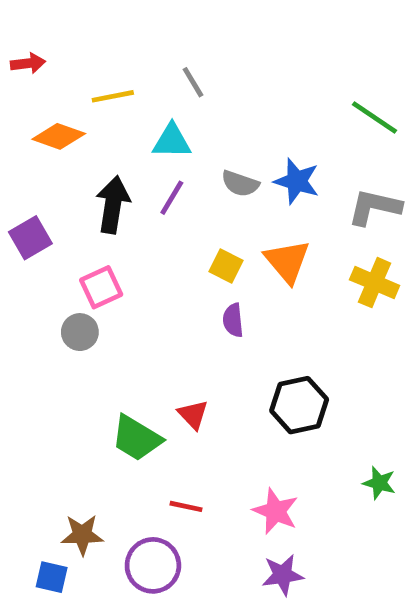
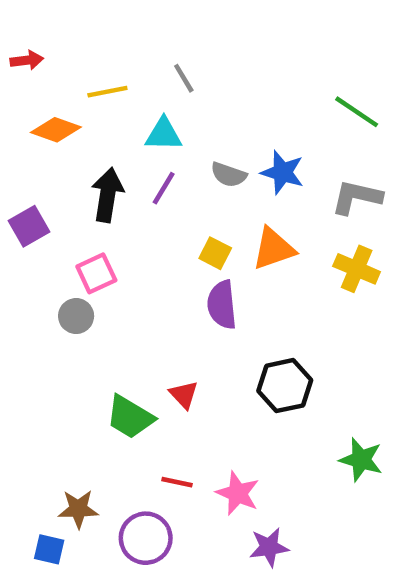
orange triangle: (287, 261) -> (274, 249), turned 51
purple semicircle: (233, 320) -> (222, 305), size x1.5
green star: (379, 483) -> (361, 460), size x1.4
pink star: (276, 511) -> (238, 493), moved

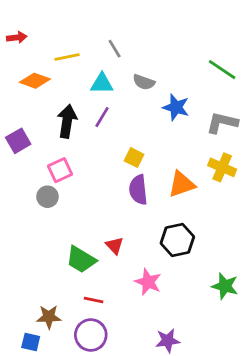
gray semicircle: (229, 175) -> (144, 82), moved
orange triangle: (274, 249) -> (182, 184), moved
red line: (177, 482) -> (94, 300), moved
pink star: (238, 493) -> (148, 282), moved

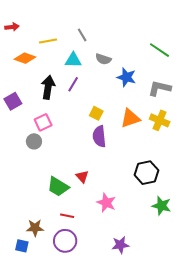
orange triangle: (182, 184) -> (130, 118), moved
black hexagon: (177, 240) -> (146, 173), moved

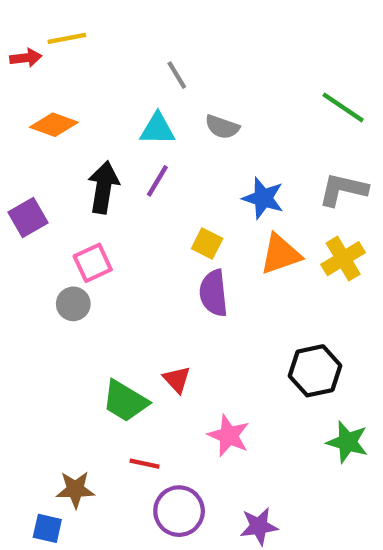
yellow line: (48, 41) -> (67, 38), moved
blue star: (126, 77) -> (263, 198), moved
yellow cross: (160, 120) -> (343, 259), turned 36
purple circle: (65, 241) -> (179, 511), moved

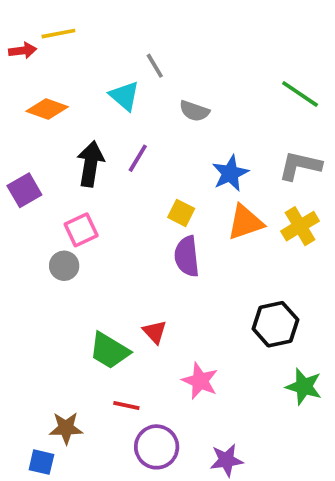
cyan triangle: (157, 129) -> (125, 96), moved, turned 40
blue star: (263, 198) -> (230, 173), turned 30

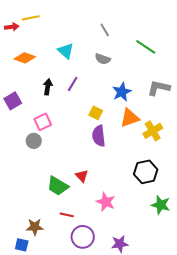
gray line: (155, 66) -> (105, 30), moved
green line: (300, 94) -> (146, 47), moved
black arrow: (91, 164) -> (48, 87), size x0.7
yellow cross: (300, 226) -> (153, 131), moved

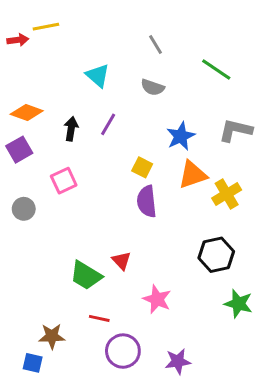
orange diamond: (25, 58) -> (27, 113), moved
gray circle: (34, 141) -> (24, 209), moved

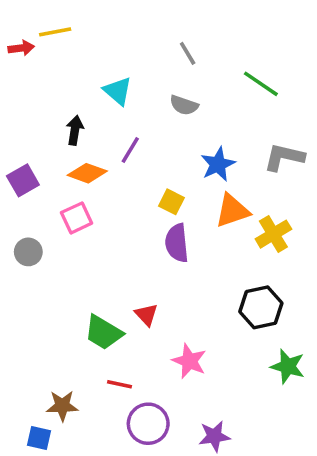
orange diamond: (27, 113) -> (87, 173), moved
black arrow: (71, 129) -> (75, 130), moved

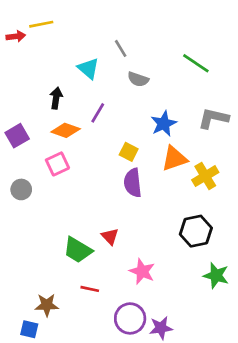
gray line: (188, 53) -> (121, 48), moved
purple circle: (148, 424) -> (130, 318), moved

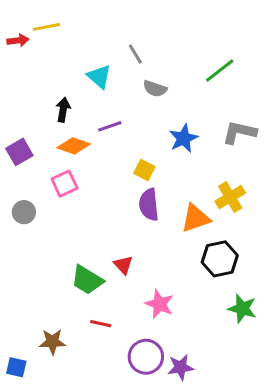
green line: (196, 63) -> (220, 71), turned -72
purple line: (98, 113) -> (110, 126), turned 40
orange triangle: (174, 159) -> (196, 218), moved
blue square: (29, 329) -> (16, 367), moved

